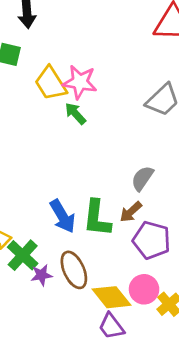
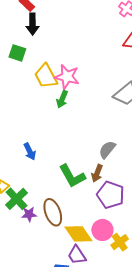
green arrow: (75, 114) -> (62, 99), turned -120
brown arrow: (131, 212) -> (97, 173), turned -30
blue arrow: (63, 216) -> (30, 151), moved, size x0.7
green L-shape: (97, 218) -> (72, 176), turned -40

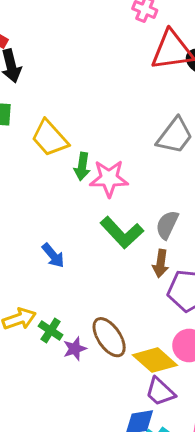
pink star: (67, 77) -> (109, 178), moved
green L-shape: (72, 176) -> (122, 232), moved
green cross: (16, 199) -> (51, 330), size x0.7

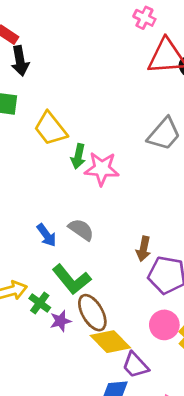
gray semicircle: (167, 225) -> (81, 230), moved, turned 96
green L-shape: (122, 232) -> (72, 279), moved
yellow diamond: (155, 360) -> (110, 342), moved

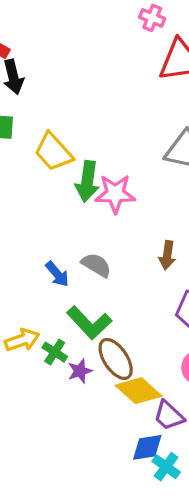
green arrow: (78, 156) -> (87, 181), size x1.4
brown arrow: (143, 249) -> (167, 255), moved

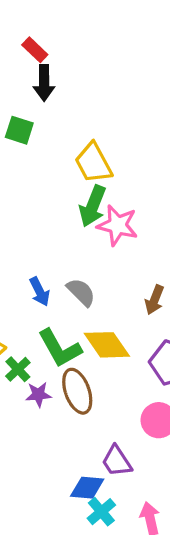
yellow trapezoid: (53, 152) -> (93, 163), moved
yellow diamond: (138, 391) -> (107, 345), moved

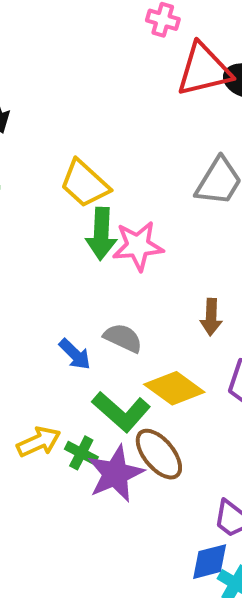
purple star: (38, 394) -> (115, 474), size x1.8

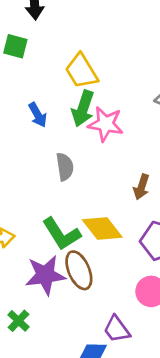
gray semicircle: (123, 338) -> (65, 167), moved, turned 40
blue arrow: (75, 354) -> (38, 115), moved
green cross: (81, 453) -> (19, 321), moved

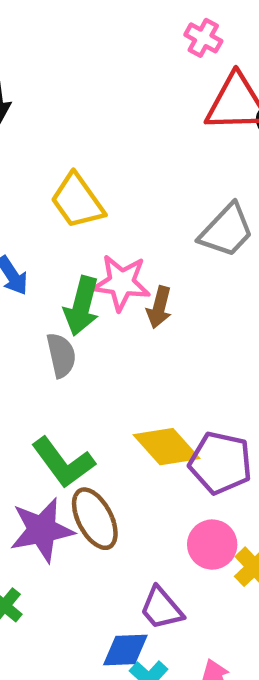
green arrow: (83, 109) -> (82, 306), moved
brown arrow: (141, 187) -> (159, 307), moved
yellow diamond: (102, 228) -> (166, 447), moved

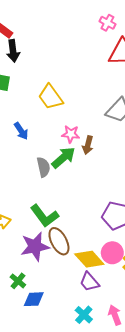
pink star: (121, 283) -> (71, 134), size x0.7
green arrow: (82, 306) -> (63, 158), moved, turned -145
yellow diamond: (166, 447) -> (89, 259), moved
blue diamond: (125, 650) -> (34, 299), moved

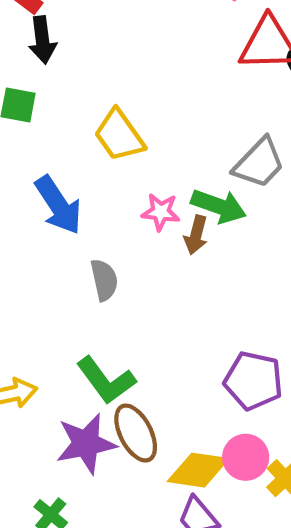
blue arrow: (21, 131) -> (58, 205), size x1.6
green arrow: (63, 158) -> (219, 206), moved, turned 60
yellow diamond: (89, 259) -> (198, 470), turned -40

